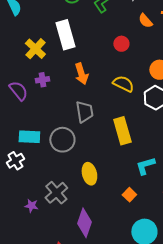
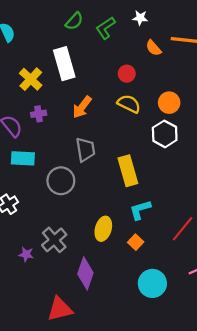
orange arrow: (81, 74) -> (82, 107), turned 55
yellow semicircle: (123, 84) -> (129, 104), moved
cyan rectangle: (29, 137) -> (23, 158), moved
cyan L-shape: (145, 166) -> (140, 210), moved
yellow ellipse: (89, 174) -> (103, 229), moved, turned 30

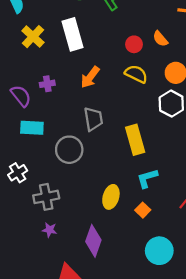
orange semicircle: (153, 48) -> (160, 39), moved
yellow cross: (31, 79) -> (33, 37), moved
gray cross: (54, 240) -> (46, 197), moved, turned 30
purple star: (26, 254) -> (49, 230), moved

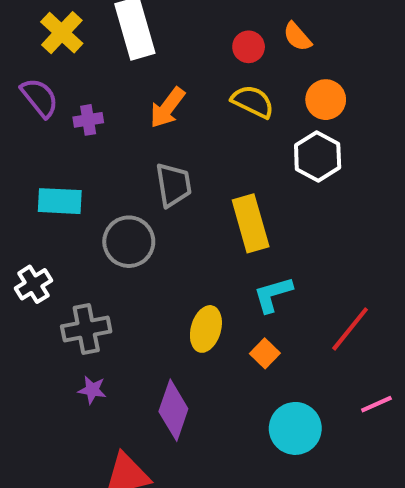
purple semicircle: (21, 96) -> (39, 98), moved

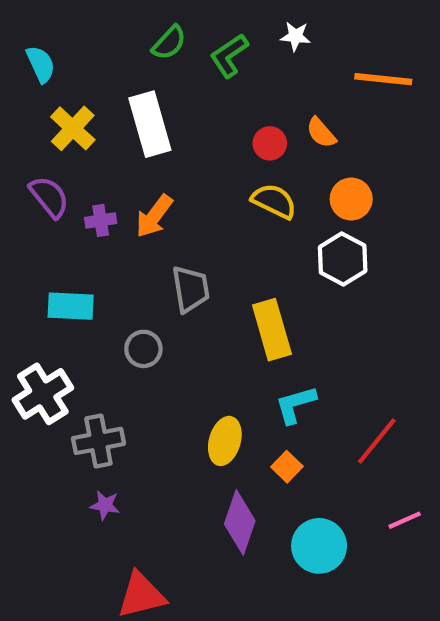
orange arrow: (167, 108) -> (154, 216), moved
gray circle: (129, 242) -> (143, 349), size x0.7
white cross: (33, 284) -> (43, 394), size x1.5
purple diamond: (173, 410) -> (240, 522), moved

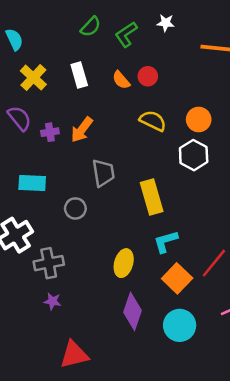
white rectangle: (150, 124) -> (79, 75), size x0.7
orange semicircle: (321, 133) -> (121, 80), moved
red circle: (270, 143) -> (148, 76), moved
orange square: (287, 467) -> (177, 278), moved, size x1.6

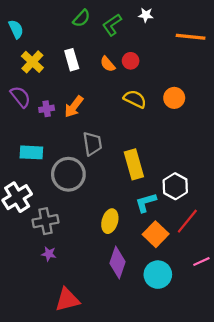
white hexagon: (194, 155) -> (175, 186), moved
gray circle: (75, 208) -> (68, 174), size x1.8

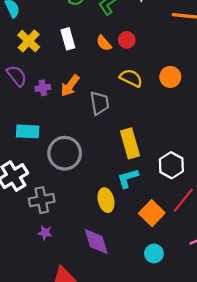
gray trapezoid: (92, 144) -> (99, 103), moved
cyan L-shape: (146, 203) -> (128, 178), moved
yellow ellipse: (110, 221) -> (106, 200), turned -30
purple diamond: (117, 263) -> (96, 241), moved, turned -36
cyan circle: (158, 275) -> (154, 253), size x0.7

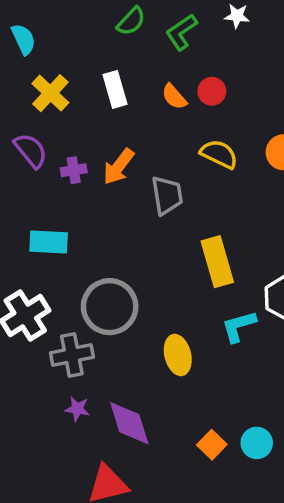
gray circle: (65, 153) -> (110, 307), moved
cyan L-shape: (128, 178) -> (239, 326), moved
orange square: (152, 213) -> (212, 445), moved, size x0.7
purple diamond: (96, 241) -> (129, 423), moved

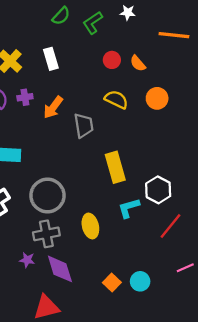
orange semicircle: (174, 97) -> (138, 63), moved
purple cross: (74, 170) -> (25, 97), moved
gray cross: (72, 355) -> (46, 234), moved

